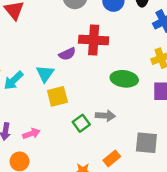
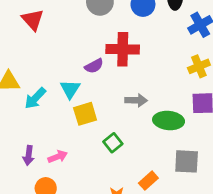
green ellipse: (124, 79) -> (169, 121), moved
gray arrow: (105, 116) -> (136, 100), moved

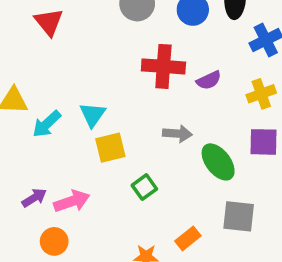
purple semicircle: (94, 66) -> (209, 80), moved
green ellipse: (169, 121) -> (218, 162), turned 44
purple arrow: (29, 155) -> (34, 198), turned -132
pink arrow: (58, 157) -> (72, 201), size x1.4

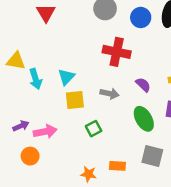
purple semicircle: (209, 80) -> (143, 85), moved, turned -119
cyan arrow: (47, 124) -> (36, 79), turned -72
gray arrow: (177, 134) -> (110, 94), moved
orange rectangle: (188, 238) -> (117, 166), turned 35

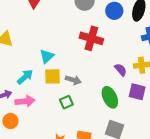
cyan arrow: (36, 79) -> (25, 77), moved, turned -120
purple semicircle: (143, 85) -> (121, 70), moved
gray arrow: (110, 94) -> (73, 80), moved

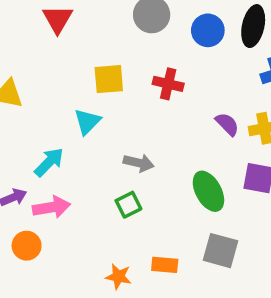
red cross: (91, 38) -> (168, 84), size x0.7
purple semicircle: (121, 70) -> (227, 124), moved
yellow square: (52, 76) -> (109, 79), moved

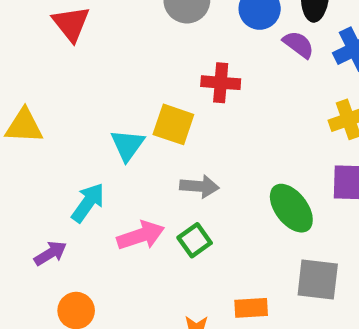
yellow square: (109, 79) -> (173, 124), moved, turned 32
purple semicircle: (227, 124) -> (298, 44), moved
pink arrow: (51, 207) -> (141, 235), moved

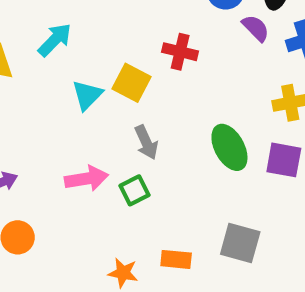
gray arrow: (199, 186) -> (146, 142), turned 52
cyan arrow: (88, 203) -> (55, 40), moved
green ellipse: (291, 208) -> (229, 147), moved

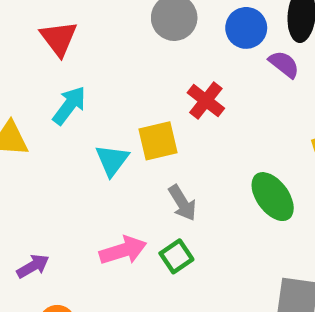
red cross: (180, 52) -> (206, 101), turned 32
yellow square: (132, 83) -> (158, 141), turned -33

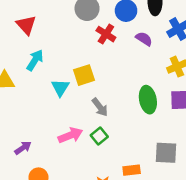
purple semicircle: (284, 64) -> (144, 39), moved
red cross: (206, 101) -> (106, 34), moved
green ellipse: (273, 197) -> (148, 100), turned 30

